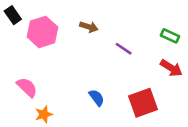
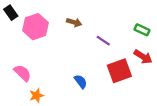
red square: (143, 103) -> (119, 71), moved

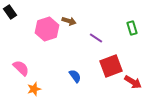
pink hexagon: (35, 27) -> (47, 29), moved
green rectangle: (142, 30) -> (132, 28), turned 48
red arrow: (143, 57) -> (133, 82), moved

